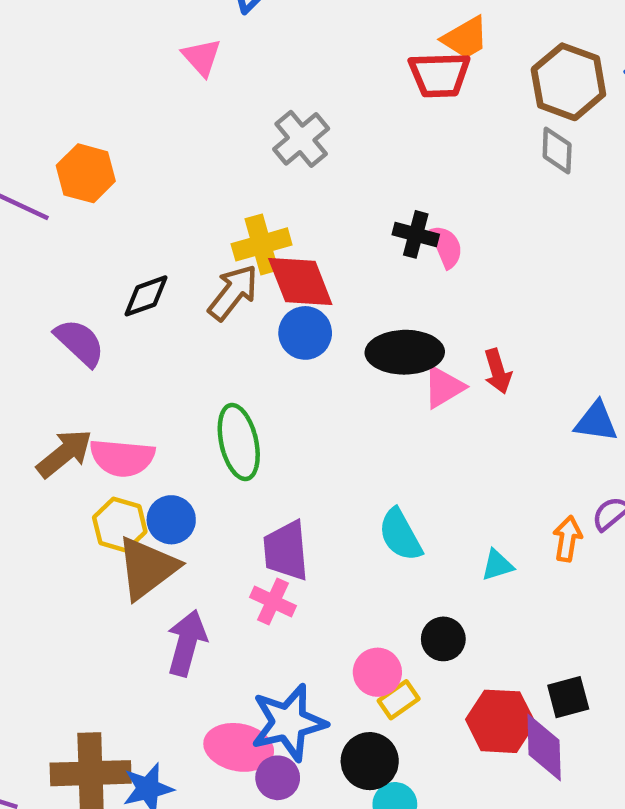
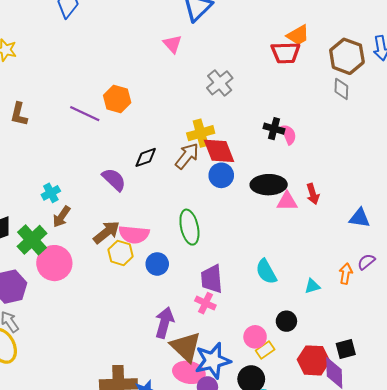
pink triangle: (444, 387) -> (287, 201), turned 30
yellow hexagon: (120, 525) -> (121, 253), moved
brown triangle: (147, 568) -> (186, 347), moved, turned -40

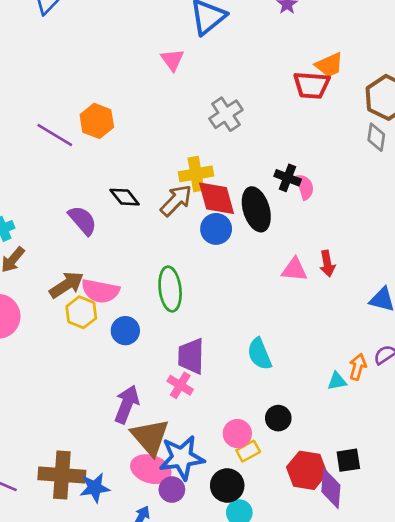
black diamond: (146, 157) -> (125, 197), turned 65
black ellipse: (269, 185) -> (256, 209), moved, turned 68
cyan triangle: (312, 286) -> (337, 381), moved

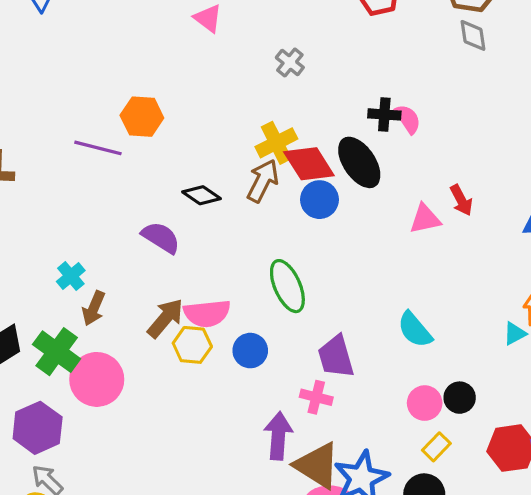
gray cross: (226, 114) -> (290, 62), size x0.7
pink cross: (180, 385) -> (316, 397), moved
pink circle: (237, 434) -> (425, 403), moved

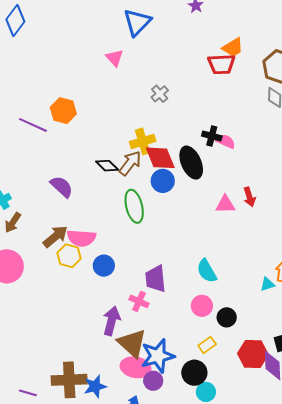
pink semicircle: (408, 119) -> (226, 141), turned -42
black diamond: (201, 195) -> (107, 166), moved
green ellipse: (287, 286) -> (134, 206), moved
pink circle: (425, 403) -> (202, 306), moved

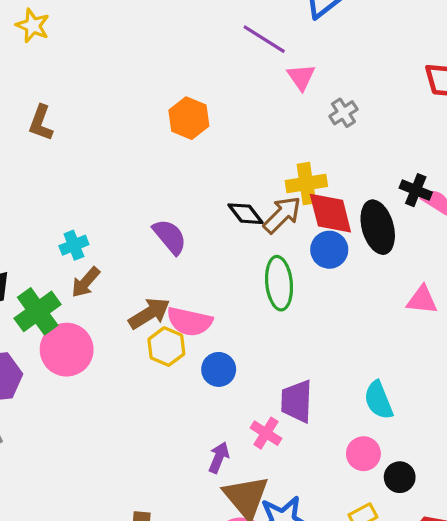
pink triangle: (115, 58) -> (301, 77), moved
purple line: (33, 125) -> (264, 39), moved
purple arrow: (112, 321) -> (219, 457), size x0.7

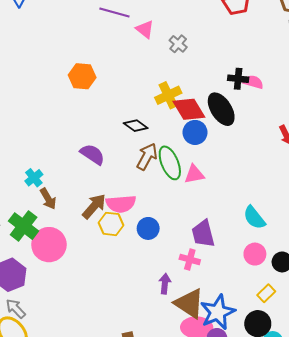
brown arrow: (282, 215) -> (147, 157), moved
brown arrow: (86, 282) -> (48, 199), turned -55
pink triangle: (422, 300) -> (194, 174), moved

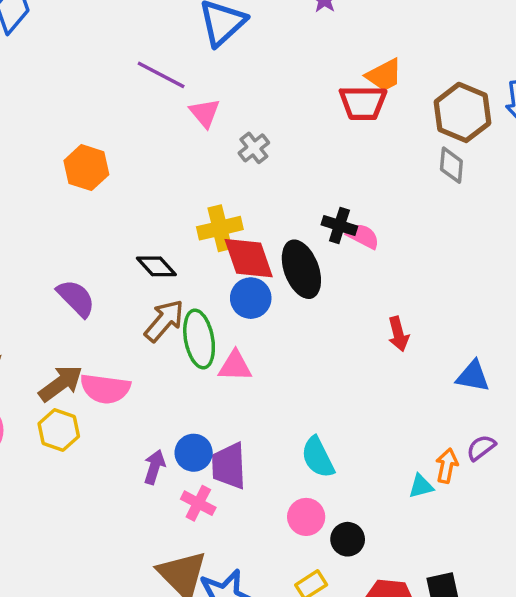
yellow hexagon: (111, 224) -> (59, 430), moved
blue circle: (148, 228) -> (194, 453), moved
purple arrow: (165, 284) -> (154, 467), moved

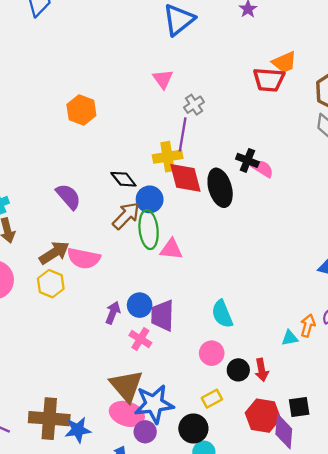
purple line: (161, 75) -> (183, 134), moved, turned 68
blue circle: (251, 298) -> (150, 199), moved
red arrow: (398, 334) -> (262, 370), moved

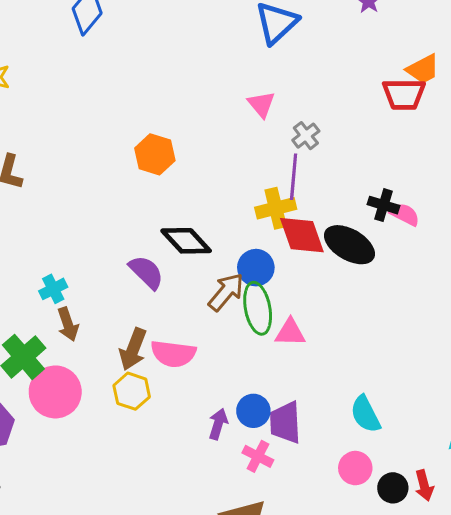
black diamond: (123, 179) -> (186, 241), moved, size x1.4
black ellipse: (220, 188) -> (349, 245), turned -39
brown arrow: (54, 253) -> (133, 349), turned 148

